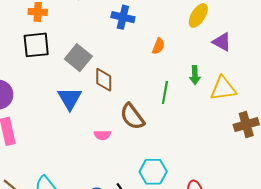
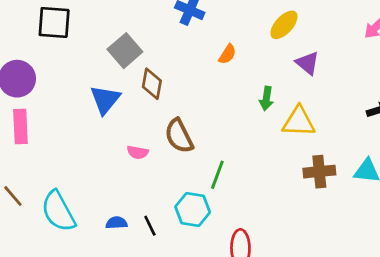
black square: (36, 45) -> (54, 23), moved
green line: (165, 93) -> (217, 175), moved

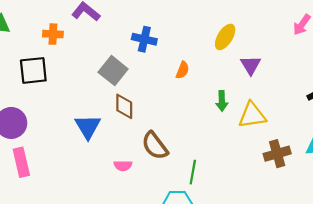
gray square: (125, 51) -> (113, 71), moved
purple triangle: (308, 63) -> (251, 65), turned 30

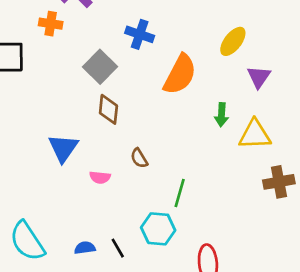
orange cross: (53, 34) -> (51, 24), moved
orange semicircle: (182, 70) -> (180, 74), size x2.0
blue triangle: (88, 127) -> (63, 148), moved
brown semicircle: (155, 146) -> (139, 158), size x0.6

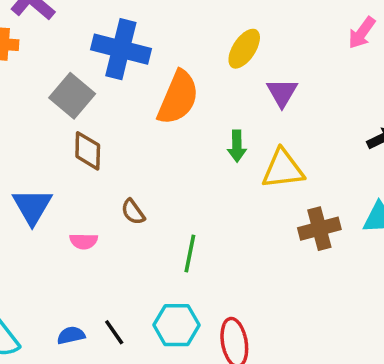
blue cross: (140, 34) -> (121, 49), size x1.5
cyan hexagon: (158, 229) -> (177, 325), moved

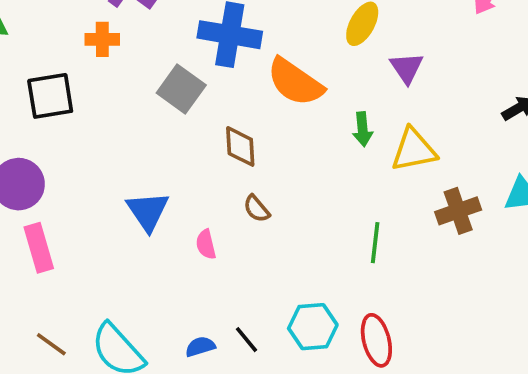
orange semicircle: (178, 98) -> (295, 82), turned 106
brown diamond: (88, 151) -> (240, 146), moved
pink semicircle: (84, 241) -> (206, 244), turned 80
green line: (190, 253) -> (375, 243), moved

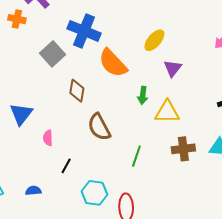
brown semicircle: (257, 209) -> (99, 127), moved, size x1.8
black line: (247, 340) -> (66, 166), moved, turned 56

